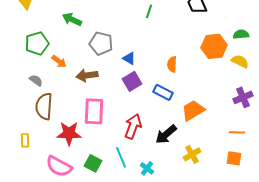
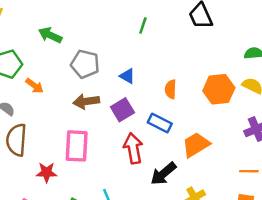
orange hexagon: (214, 46) -> (219, 89), moved
blue triangle: (129, 58) -> (127, 76), moved
brown arrow: (87, 75) -> (86, 101), moved
red arrow: (133, 126) -> (133, 148), moved, turned -30
red star: (69, 133) -> (47, 172), size x0.7

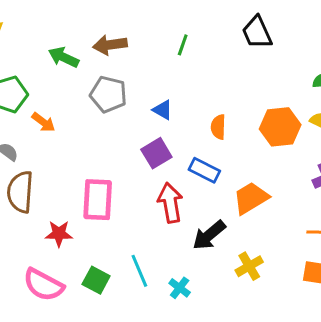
brown arrow: (86, 101) -> (110, 45), moved

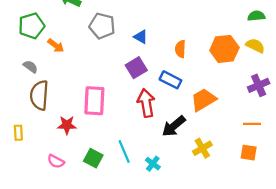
pink semicircle: (43, 285) -> (56, 161), size x0.6

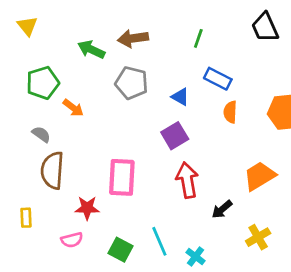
blue rectangle: (170, 80) -> (218, 79), moved
black arrow: (174, 126) -> (222, 209), size x0.7
pink semicircle: (56, 161) -> (72, 240), moved, turned -42

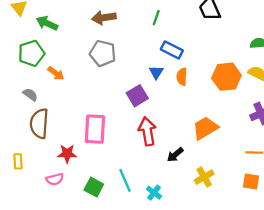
green arrow: (91, 50) -> (47, 23), moved
blue triangle: (180, 97) -> (156, 72), moved, turned 32

